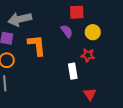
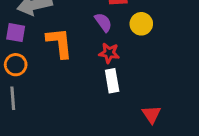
red star: (88, 55) -> (109, 53), moved
red triangle: (90, 94) -> (152, 114), moved

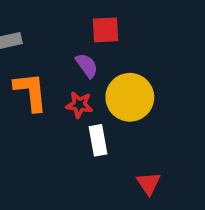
yellow circle: (141, 24) -> (130, 97), moved, size x1.6
red star: (109, 53) -> (79, 105), moved

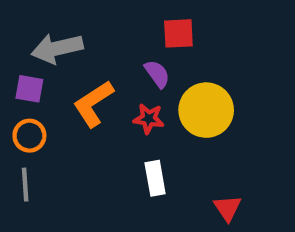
orange L-shape: (31, 92) -> (93, 104), turned -117
white rectangle: (98, 140) -> (155, 178), moved

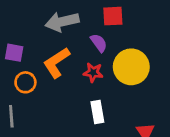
gray arrow: (57, 48) -> (62, 22), moved
orange circle: (29, 136) -> (25, 82), moved

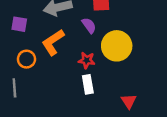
purple square: (14, 53) -> (19, 24), moved
red star: (93, 72) -> (87, 60), moved

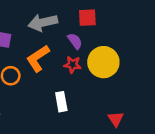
red star: (87, 60) -> (72, 65), moved
white rectangle: (88, 84) -> (61, 102), moved

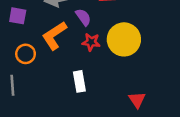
purple semicircle: (75, 41) -> (83, 17), moved

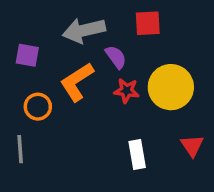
white rectangle: (79, 81) -> (137, 155), moved
red triangle: (137, 100) -> (192, 146), moved

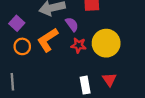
purple square: (27, 55) -> (17, 23), turned 32
orange circle: (38, 107) -> (22, 46), moved
red triangle: (192, 146) -> (109, 80), moved

